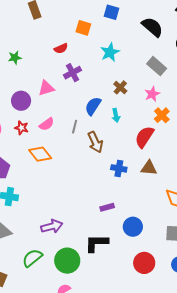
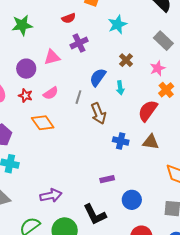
green star: (15, 58) -> (22, 25), size x1.5
black L-shape: (97, 243) -> (95, 214), turned -120

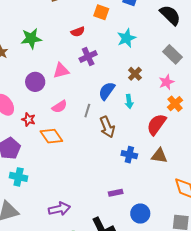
red star: (25, 96) -> (29, 119), moved

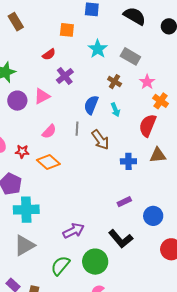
gray rectangle: (172, 54) -> (130, 56), moved
purple circle: (35, 82) -> (17, 101), moved
cyan cross: (19, 177) -> (26, 210), size x1.4

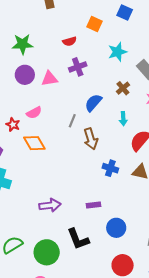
cyan arrow: (115, 110) -> (123, 119), moved
pink semicircle: (49, 132) -> (34, 113), moved
purple arrow: (74, 231) -> (50, 205), moved

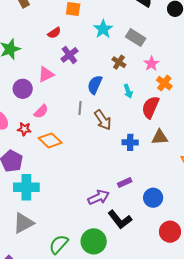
purple circle: (25, 75) -> (23, 89), moved
purple arrow: (50, 205) -> (99, 197), moved

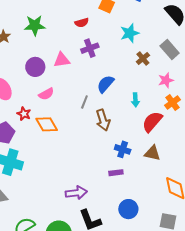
gray rectangle: (136, 38) -> (170, 50), moved
brown cross: (119, 62) -> (143, 58), moved
red star: (24, 129) -> (24, 114), moved
purple rectangle: (125, 183) -> (116, 173), moved

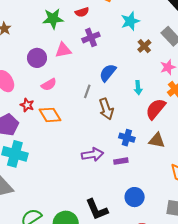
green star: (35, 25) -> (53, 19), moved
purple arrow: (76, 193) -> (92, 155), moved

